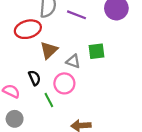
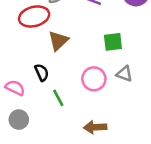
gray triangle: (73, 61) -> (124, 74), moved
pink circle: (64, 83) -> (94, 79), moved

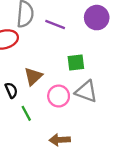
brown triangle: (58, 41) -> (33, 76), moved
gray triangle: (124, 74) -> (86, 91), size x1.5

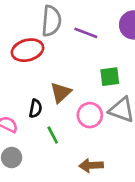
black semicircle: (11, 90) -> (35, 108), turned 35

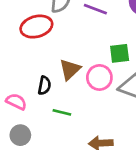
pink circle: (90, 115) -> (99, 77), moved
green line: (53, 135) -> (62, 112), turned -48

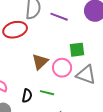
black semicircle: (44, 86) -> (27, 96), moved
green line: (62, 112) -> (47, 93), moved

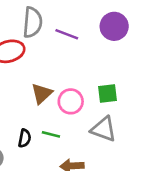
green square: (77, 50) -> (108, 93), moved
gray triangle: (86, 75) -> (104, 129), moved

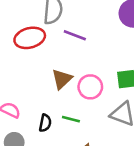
purple line: (67, 34) -> (75, 35), moved

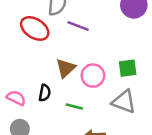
red ellipse: (30, 38) -> (35, 28), turned 48
black semicircle: (45, 123) -> (45, 93), moved

